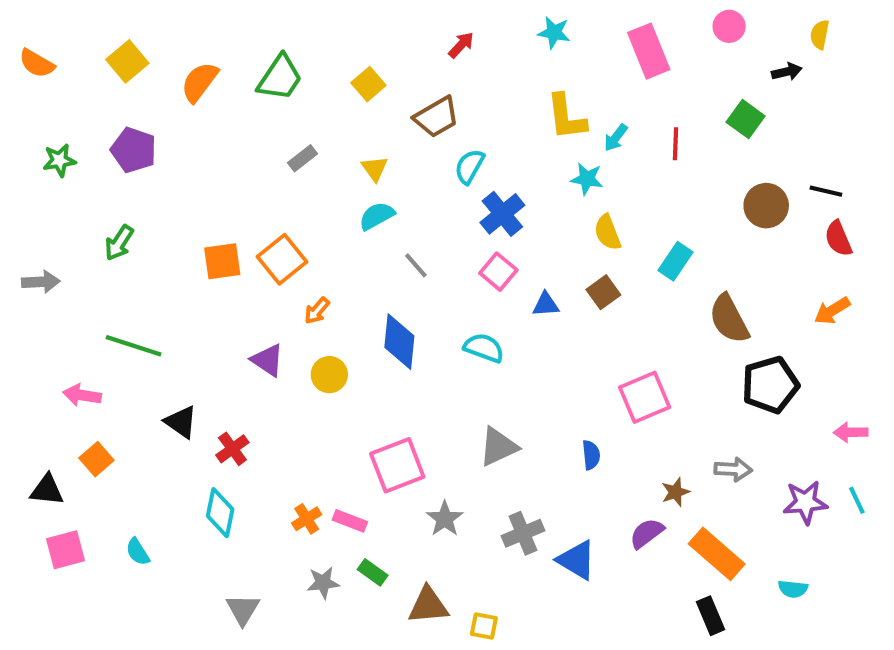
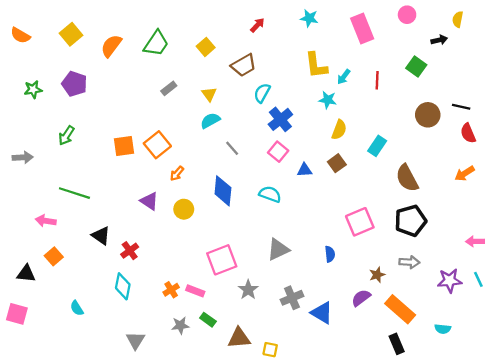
yellow semicircle: (608, 232) -> (339, 130), turned -138
black pentagon: (770, 385) -> (410, 221), moved
pink square: (66, 550) -> (17, 314), moved, turned 30

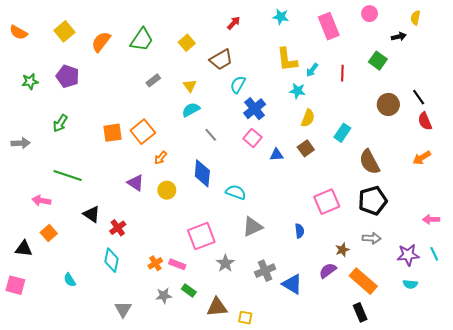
black line: (461, 107) -> (419, 97), turned 42
cyan semicircle: (270, 194) -> (236, 192), moved
cyan semicircle: (443, 329) -> (410, 284), moved

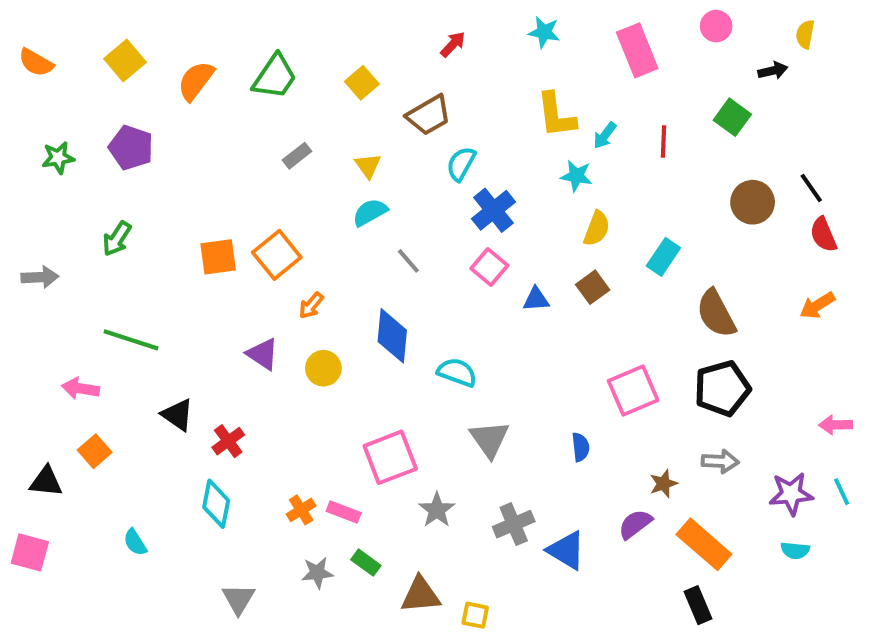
gray triangle: (253, 227) -> (489, 439), turned -40

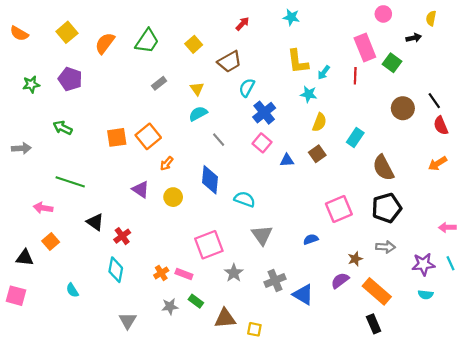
pink rectangle: (637, 50) -> (365, 48), moved
green arrow: (117, 239) -> (63, 128), turned 84
blue semicircle: (580, 447) -> (311, 239), turned -104

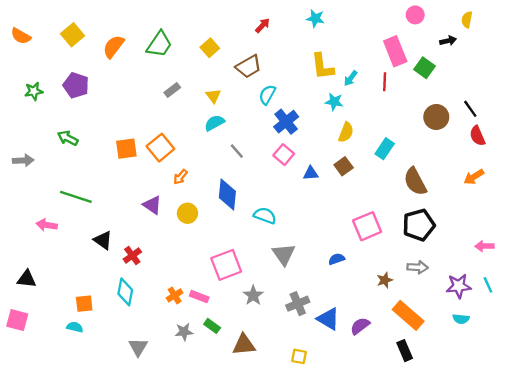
orange square: (51, 241) -> (84, 304), moved, turned 35
purple semicircle: (340, 281) -> (360, 326), moved
cyan semicircle: (72, 290) -> (75, 327), moved, turned 136
yellow square: (254, 329) -> (299, 356), moved

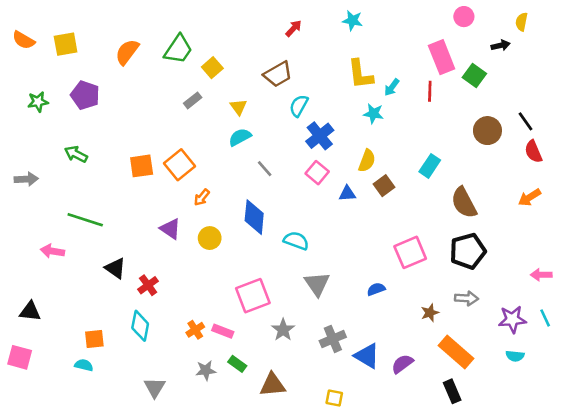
yellow square: (72, 35) -> (66, 44), moved, turned 30
yellow square: (210, 48) -> (212, 68), moved
yellow semicircle: (346, 132) -> (367, 161), moved

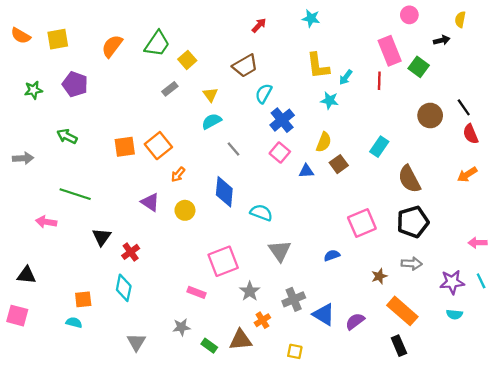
black triangle: (115, 268) -> (102, 237), turned 30
orange cross: (195, 330) -> (262, 320), moved
green rectangle: (237, 364) -> (209, 346), moved

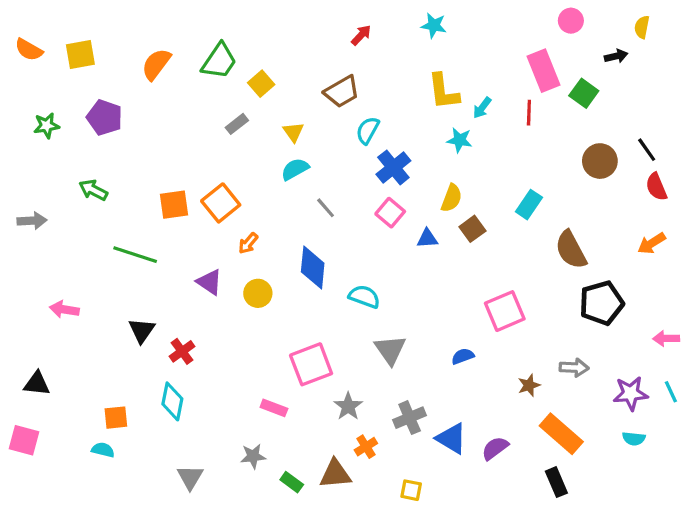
green line: (75, 194) -> (135, 255), moved
black pentagon: (413, 222) -> (602, 303), moved

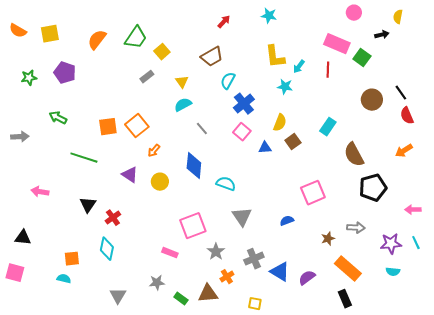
pink rectangle: (543, 71) -> (337, 44), turned -45

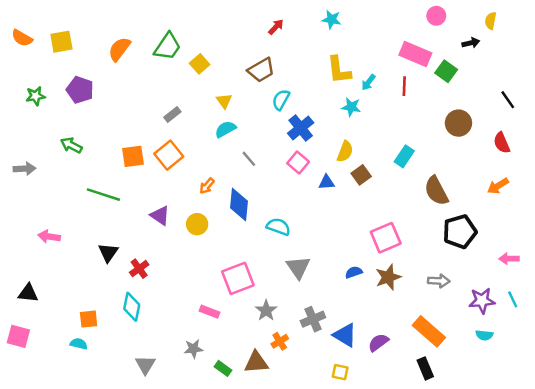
gray rectangle: (147, 77) -> (172, 114), moved
black line: (401, 93) -> (508, 100), moved
orange arrow: (154, 151) -> (207, 186), moved
brown star: (328, 239) -> (388, 277), moved, size x1.5
yellow square: (255, 304) -> (340, 372), moved

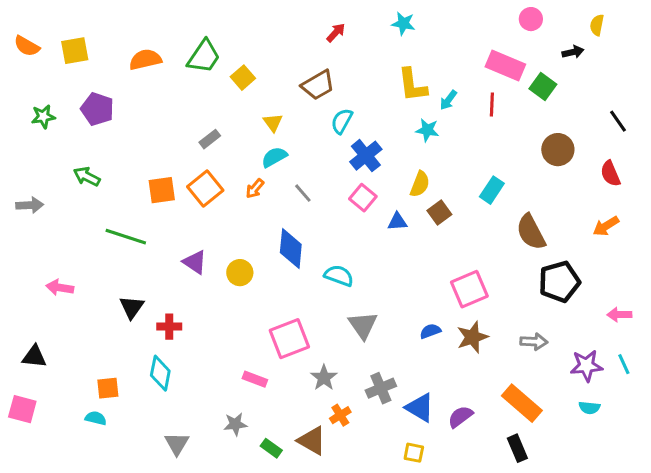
orange semicircle: (119, 49) -> (145, 60), turned 40
orange arrow: (207, 186) -> (255, 189), moved
red cross: (139, 269) -> (169, 327), turned 36
brown triangle: (256, 362) -> (312, 441), turned 35

